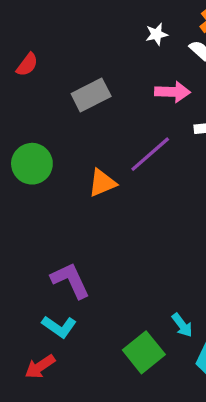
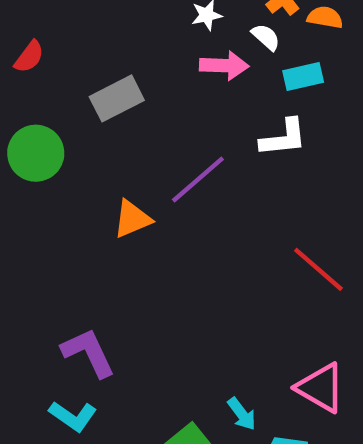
pink arrow: (173, 92) -> (224, 66), moved
green circle: (32, 164) -> (36, 153), moved

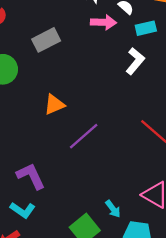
white L-shape: (283, 138) -> (135, 61), turned -44
purple line: (198, 180) -> (84, 136), moved

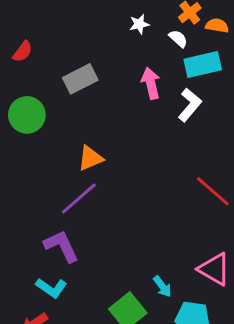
pink arrow: (104, 22) -> (151, 83), moved, turned -105
cyan rectangle: (146, 28) -> (203, 64), size x1.4
purple line: (84, 136) -> (79, 199), moved

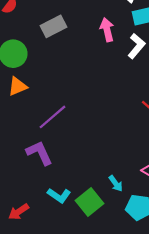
orange triangle: (90, 158) -> (18, 86), moved
cyan L-shape: (51, 288) -> (59, 195), moved

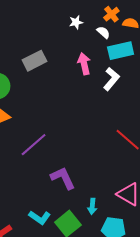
purple L-shape: (39, 153) -> (63, 178), moved
cyan arrow: (116, 183) -> (92, 206), turned 42

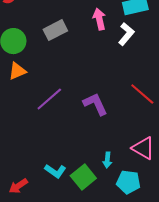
gray rectangle: (35, 61) -> (55, 30), moved
purple L-shape: (63, 178) -> (95, 104), moved

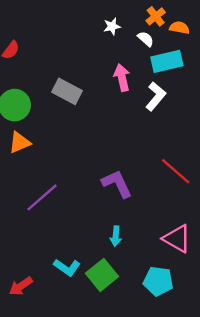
gray rectangle: (55, 30) -> (67, 91), turned 55
purple line: (49, 99) -> (42, 197), moved
cyan arrow: (107, 160) -> (116, 236), moved

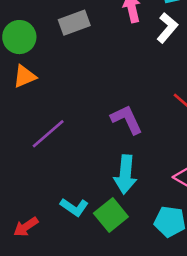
gray rectangle: (67, 91) -> (74, 23), turned -48
cyan arrow: (116, 236) -> (125, 174), size x1.8

